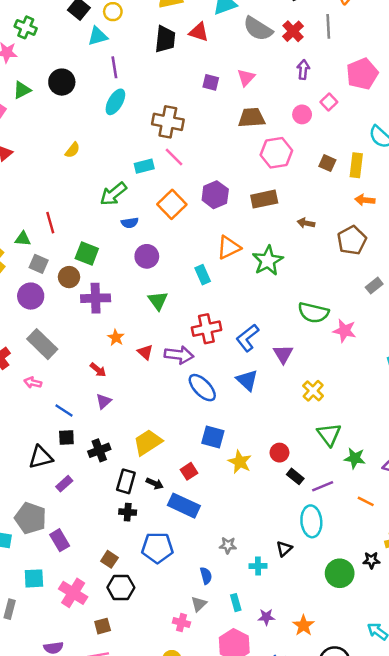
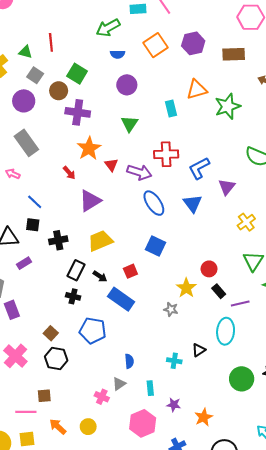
orange star: (116, 338) -> (89, 148), size x1.6
purple triangle: (104, 401) -> (90, 201), moved, size x1.6
yellow star: (240, 462) -> (186, 288), moved
gray star: (228, 545) -> (171, 309), moved
brown square: (103, 626) -> (44, 396), moved

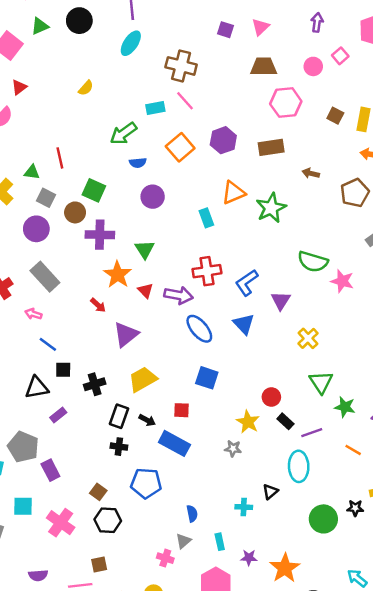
green triangle: (130, 124) -> (145, 249), moved
blue line: (35, 202) -> (48, 344), moved
red square: (130, 271) -> (181, 410), turned 32
orange star: (204, 417) -> (285, 568), size x1.4

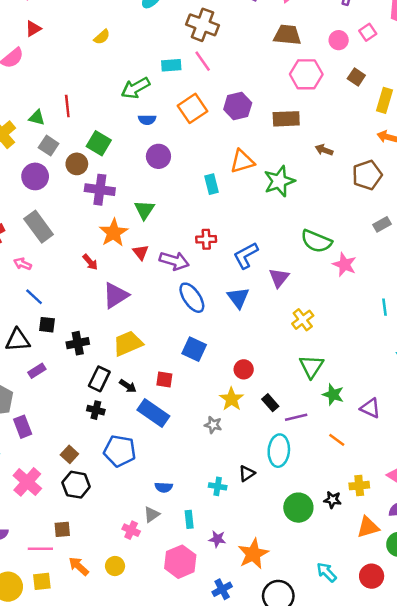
brown square: (335, 116) -> (356, 77), moved
red cross: (207, 271) -> (206, 239), size x0.7
red circle: (271, 397) -> (244, 369), moved
blue semicircle: (192, 514) -> (164, 487), turned 98

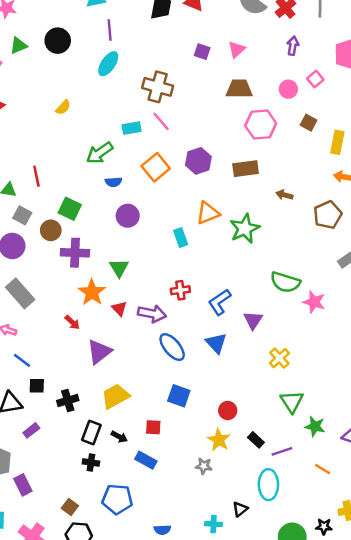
blue rectangle: (153, 413) -> (146, 460), size x0.7

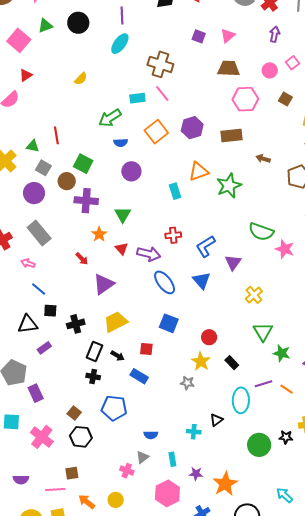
orange star: (92, 292) -> (99, 234), size x0.7
purple line: (282, 451) -> (263, 384), moved

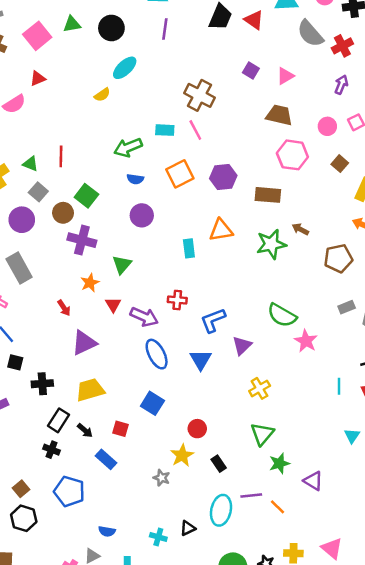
cyan ellipse: (120, 44) -> (125, 68), moved
green star: (229, 186) -> (271, 244), moved
green star: (282, 353) -> (279, 463), turned 30

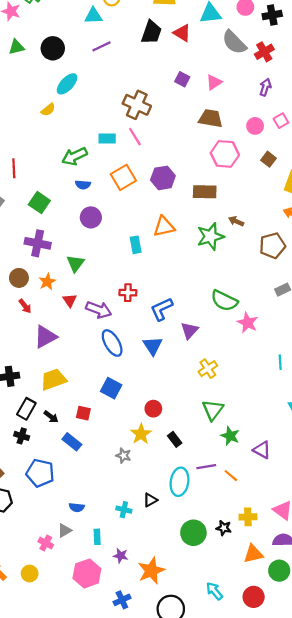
purple line: (165, 29) -> (102, 46), turned 60
brown circle: (63, 213) -> (19, 278), moved
green star: (279, 463) -> (230, 436), turned -30

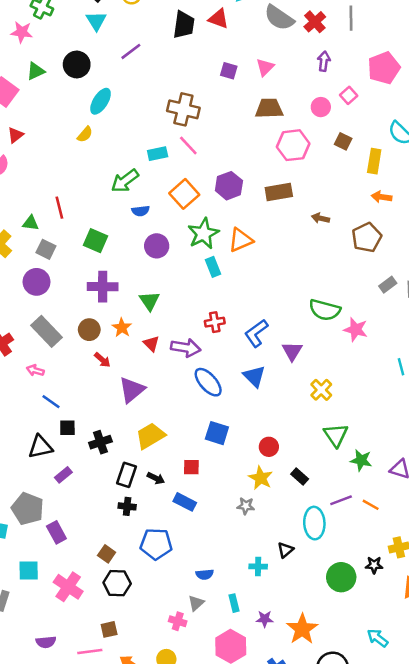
cyan triangle: (93, 16) -> (96, 21), moved, turned -48
green star: (210, 236) -> (203, 234), moved

